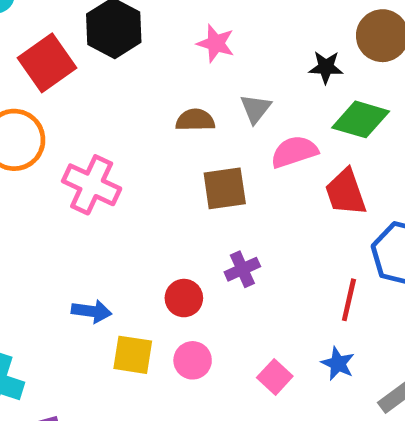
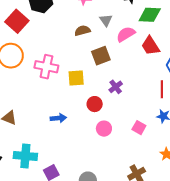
yellow square: (133, 355) -> (76, 78), moved

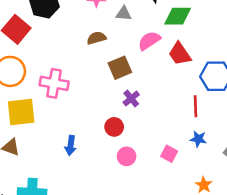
gray triangle: (106, 20) -> (124, 14), moved, turned -48
yellow square: (76, 78) -> (21, 112), moved, size x1.4
purple cross: (116, 87) -> (131, 99), moved
blue arrow: (58, 118) -> (71, 145), turned 105

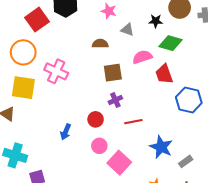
red line: (195, 106) -> (133, 122), moved, turned 66
blue star: (198, 139) -> (161, 147), size x1.6
blue arrow: (71, 145) -> (66, 132), moved
pink square: (169, 154) -> (119, 163), moved, size x1.6

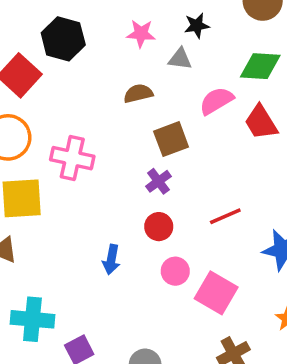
black star: (156, 21) -> (197, 26), moved
purple cross: (115, 100) -> (158, 181), moved

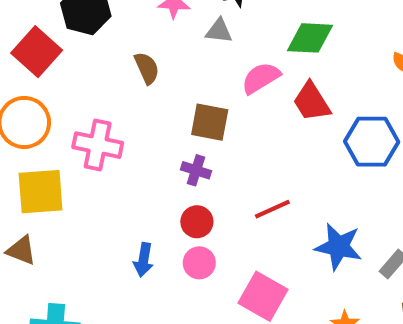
brown semicircle: (138, 93) -> (147, 68), moved, turned 80
brown square: (171, 139) -> (210, 122), turned 32
purple cross: (158, 181) -> (196, 170), turned -35
pink circle: (175, 271) -> (199, 263), moved

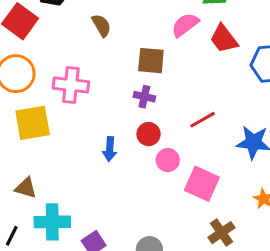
brown triangle: (21, 250) -> (26, 188), moved
blue arrow: (143, 260) -> (110, 149), moved
pink circle: (199, 263) -> (168, 160), moved

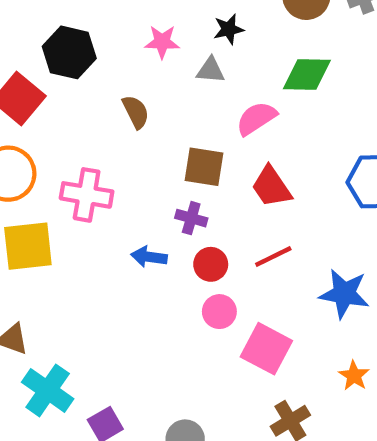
red trapezoid: (224, 39) -> (271, 187), moved
red circle: (149, 134) -> (211, 264), moved
blue arrow: (110, 149) -> (149, 257), moved, turned 90
cyan cross: (52, 222) -> (48, 390), turned 32

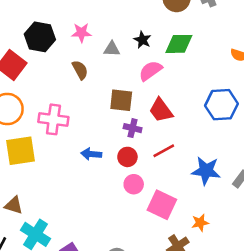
black star: (229, 29) -> (143, 40), moved, turned -30
pink star: (162, 42) -> (81, 33), moved
gray triangle: (210, 70) -> (112, 49), moved
purple cross: (191, 218) -> (133, 128), moved
orange star: (354, 376) -> (200, 223), moved, turned 30

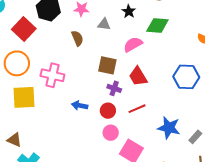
black star: (143, 40) -> (129, 11), moved

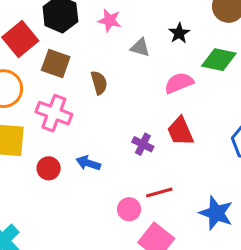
brown semicircle: (77, 38) -> (99, 83), moved
brown square: (107, 65) -> (56, 63), moved
red line: (137, 109) -> (159, 193), moved
red circle: (108, 111) -> (49, 168), moved

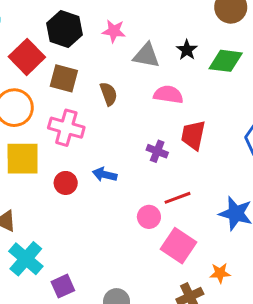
black star: (179, 33) -> (187, 50), moved
gray triangle: (140, 47) -> (146, 55), size x1.4
pink semicircle: (179, 83) -> (168, 95), moved, turned 36
red trapezoid: (180, 131) -> (193, 135), turned 40

